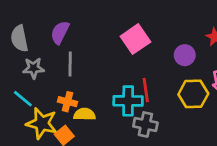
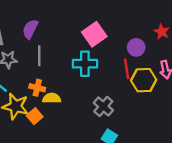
red line: (146, 90) -> (127, 69), moved
cyan cross: (128, 101) -> (85, 64), moved
gray cross: (145, 125) -> (103, 106), turned 30

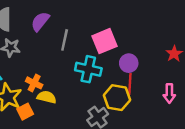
purple circle: (136, 47) -> (129, 63), moved
gray line: (39, 56) -> (65, 40), moved
yellow hexagon: (144, 80) -> (117, 98), moved

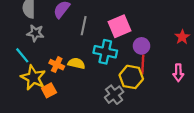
yellow semicircle: (47, 97) -> (76, 63), moved

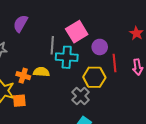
gray line: (84, 26) -> (52, 45), moved
red line: (143, 64) -> (115, 63), moved
orange square: (49, 90) -> (19, 101), turned 32

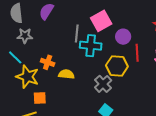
yellow semicircle: (41, 72) -> (66, 74), moved
orange square: (19, 101) -> (40, 98), moved

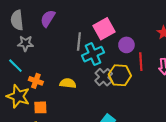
cyan cross: (91, 46) -> (93, 54), turned -30
orange cross: (48, 62) -> (36, 81), moved
yellow star: (27, 77) -> (18, 96), moved
gray cross: (103, 84) -> (104, 77), moved

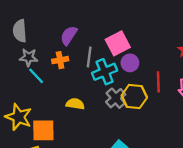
purple semicircle: (48, 18) -> (69, 35), moved
purple circle: (126, 45) -> (130, 63), moved
cyan line: (15, 66) -> (36, 76), moved
orange cross: (36, 81) -> (60, 60), moved, turned -32
orange square: (40, 107) -> (43, 130), size x1.5

